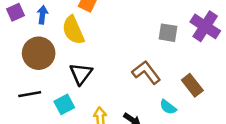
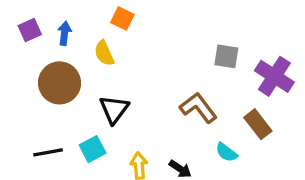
purple cross: (205, 26) -> (274, 76), moved
yellow semicircle: (73, 30) -> (104, 53), size x0.7
black line: (30, 94) -> (48, 152), moved

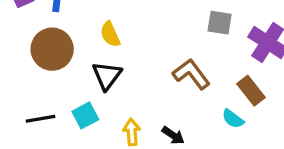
yellow semicircle: (104, 53) -> (110, 34), moved
cyan semicircle: (226, 152) -> (233, 119), moved

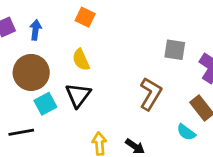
brown L-shape: (191, 74) -> (151, 94), turned 68
cyan square: (85, 115) -> (45, 104), moved

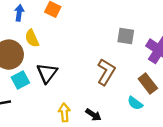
blue arrow: (35, 30) -> (19, 13), moved
yellow semicircle: (81, 60) -> (32, 38), moved

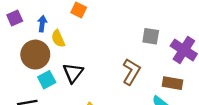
blue arrow: (19, 13) -> (42, 24), moved
brown rectangle: (148, 84) -> (172, 83), turned -42

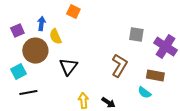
purple square: (15, 18) -> (17, 31), moved
cyan square: (47, 80) -> (18, 72), moved

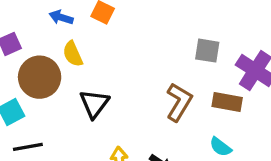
blue arrow: (41, 24) -> (61, 17), moved, turned -80
brown rectangle: (155, 76) -> (227, 102), moved

